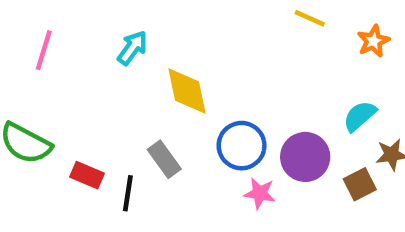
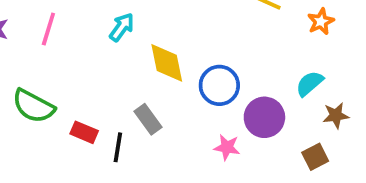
blue circle: (242, 146) -> (219, 85), moved
brown square: (360, 184) -> (315, 157), moved

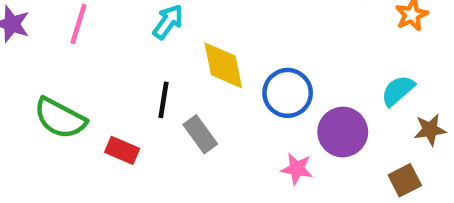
black line: (118, 147) -> (163, 100), moved

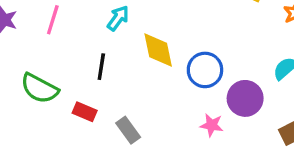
black line: (163, 100) -> (101, 67), moved
gray rectangle: (200, 134) -> (128, 130), moved

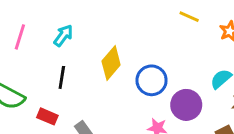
cyan arrow: (118, 18) -> (63, 35), moved
yellow diamond: (158, 50) -> (111, 63), turned 52

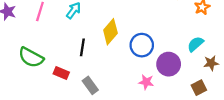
black line: (62, 77) -> (82, 47), moved

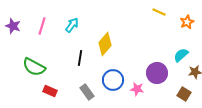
blue circle: (142, 45) -> (113, 80), moved
red rectangle: (61, 73) -> (50, 91), moved
brown square: (199, 88) -> (184, 94), turned -32

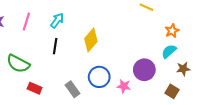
orange star: (187, 22) -> (172, 31), moved
black line: (80, 58) -> (55, 46), moved

